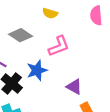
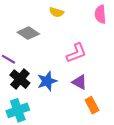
pink L-shape: (59, 46) -> (76, 53), moved
blue star: (37, 70) -> (47, 81), moved

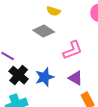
gray diamond: (28, 33) -> (44, 31), moved

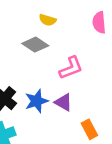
purple triangle: (76, 78) -> (64, 102), moved

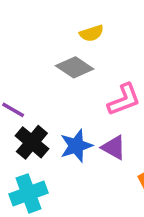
yellow semicircle: (48, 20) -> (92, 33), turned -35

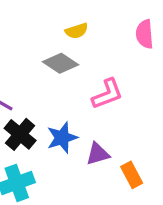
purple triangle: (114, 147) -> (98, 154), moved, turned -45

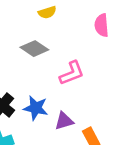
yellow semicircle: (77, 31) -> (47, 12), moved
blue star: (62, 138) -> (36, 108), turned 30

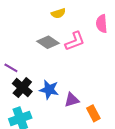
pink L-shape: (72, 73) -> (75, 41), moved

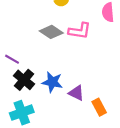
pink L-shape: (75, 41) -> (80, 31), turned 30
purple triangle: (72, 100) -> (76, 93), turned 42

